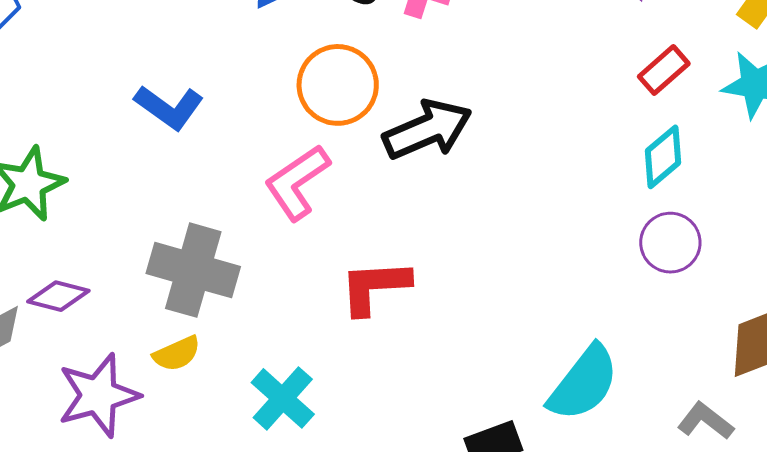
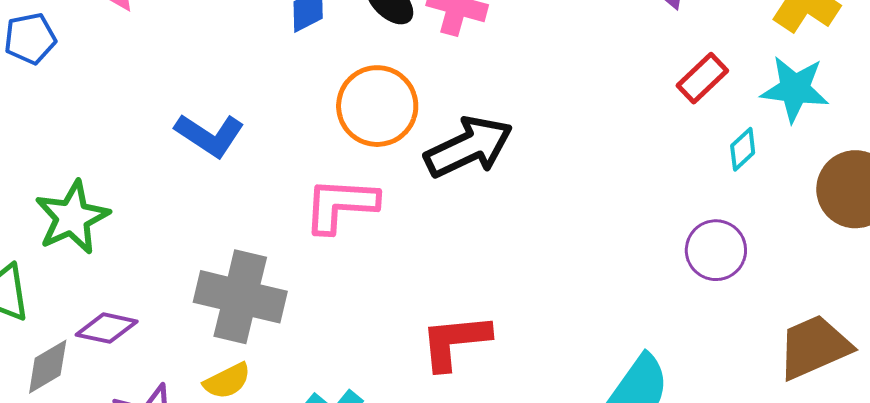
cyan diamond: (663, 157) -> (743, 149), moved, size x0.7
pink L-shape: (297, 182) -> (341, 205), turned 40
red L-shape: (375, 287) -> (455, 342), moved

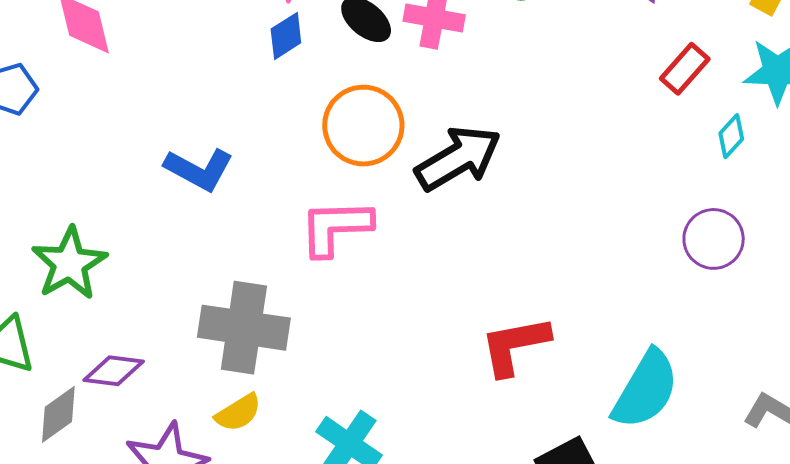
red L-shape: (455, 342) -> (515, 346), moved

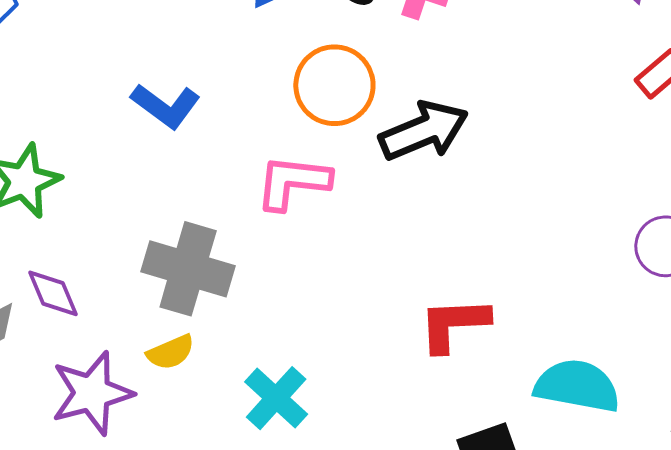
purple diamond: (114, 371) -> (53, 293), turned 52
cyan semicircle: (645, 389) -> (577, 386), turned -118

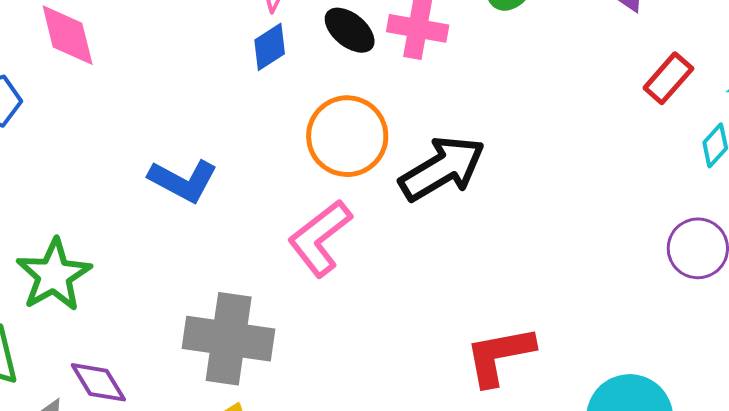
pink L-shape: (293, 182) -> (320, 238), turned -36

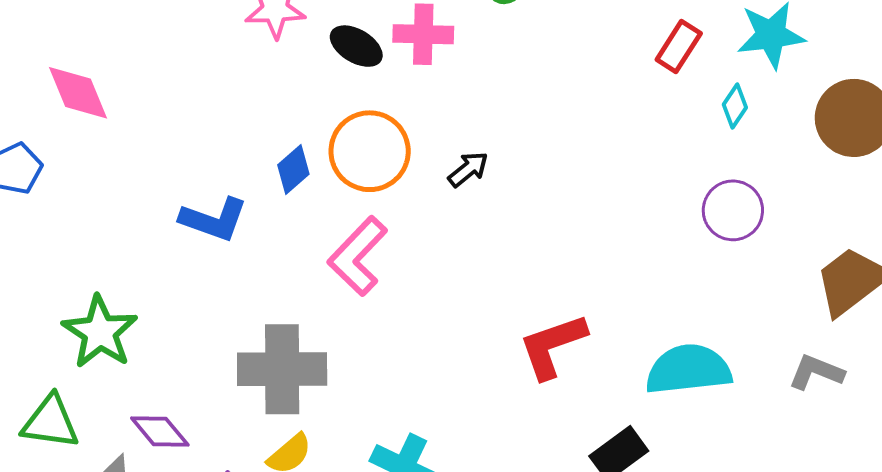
blue diamond: (270, 47) -> (293, 169), moved
black arrow: (442, 168) -> (468, 169), size x0.5

